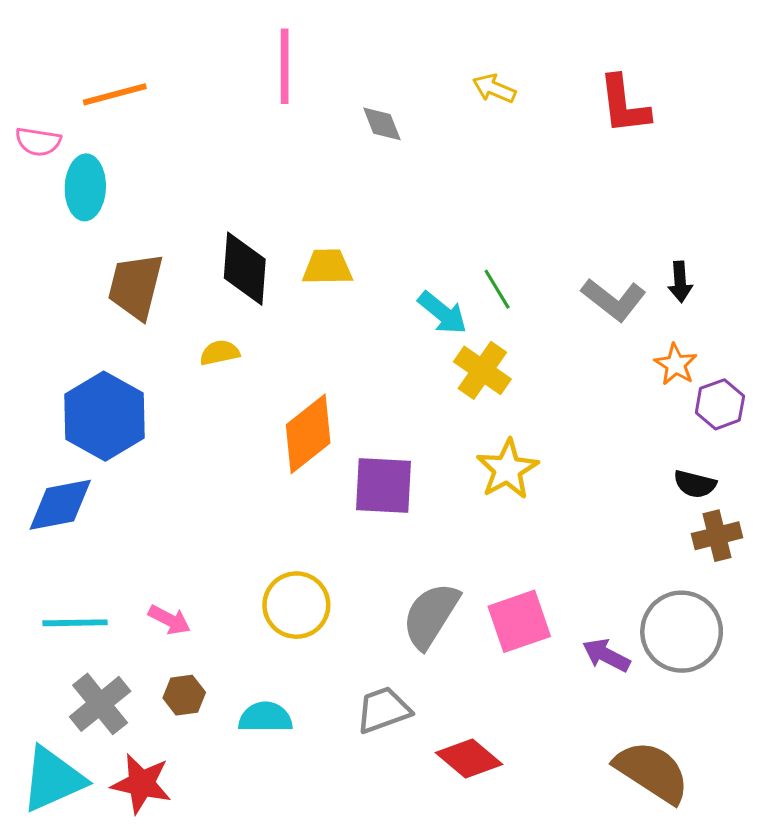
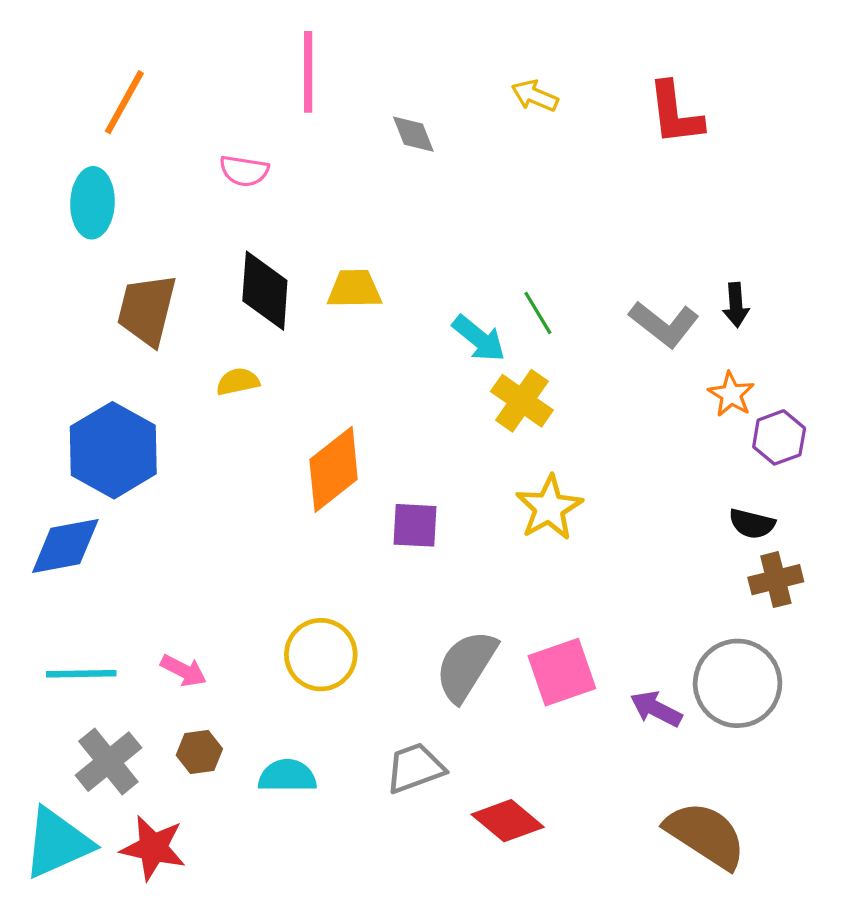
orange line: (115, 94) -> (124, 102), turned -46
pink semicircle: (38, 142) -> (244, 171), moved
purple square: (383, 486) -> (415, 525), size x0.7

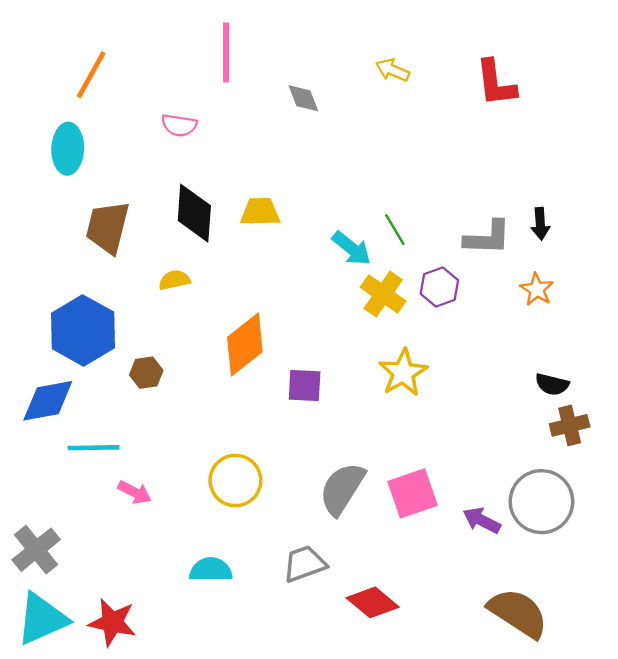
gray L-shape: (664, 324) -> (488, 238), turned -36
purple hexagon: (779, 437) -> (439, 287), moved
cyan line: (81, 674) -> (94, 448), moved
brown hexagon: (199, 752) -> (146, 373), moved
gray cross: (108, 762) -> (36, 550), moved

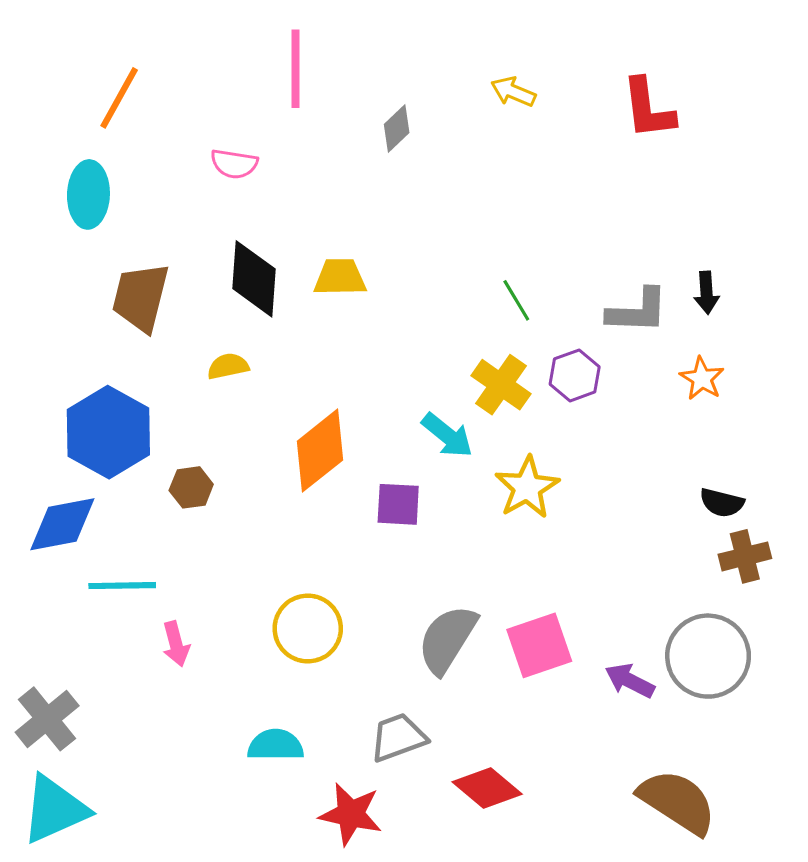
gray diamond: (303, 98) -> (397, 129), turned 68
cyan arrow: (351, 248) -> (447, 435), moved
pink arrow: (135, 492) -> (176, 644), turned 48
red star: (112, 622) -> (351, 814), moved

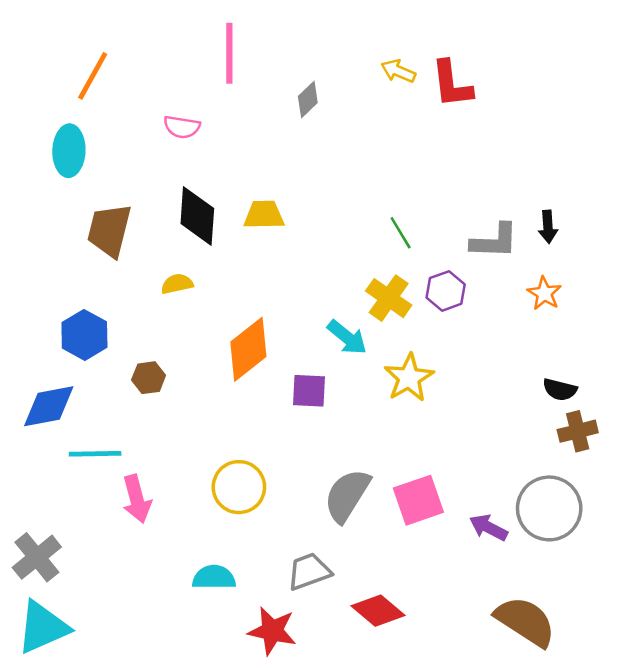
red L-shape: (648, 109) -> (452, 84), moved
blue hexagon: (108, 432) -> (84, 335), size x0.7
pink arrow: (176, 644) -> (137, 499), size x1.4

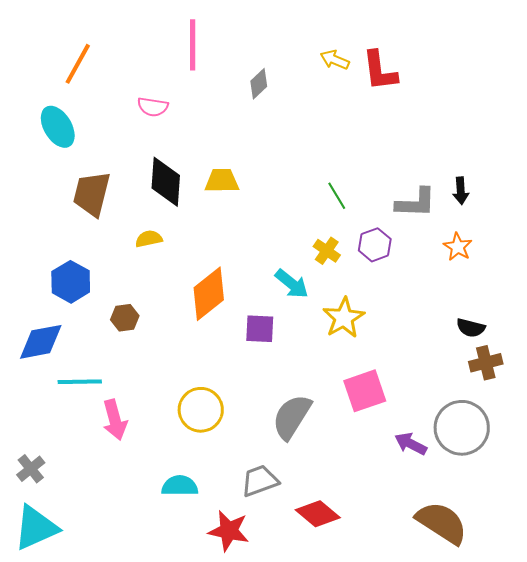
cyan ellipse: (69, 151) -> (58, 127), turned -33
yellow cross: (389, 298) -> (327, 251), size x0.7
pink square: (418, 500) -> (365, 391), moved
gray cross: (37, 557) -> (31, 469), size x0.7

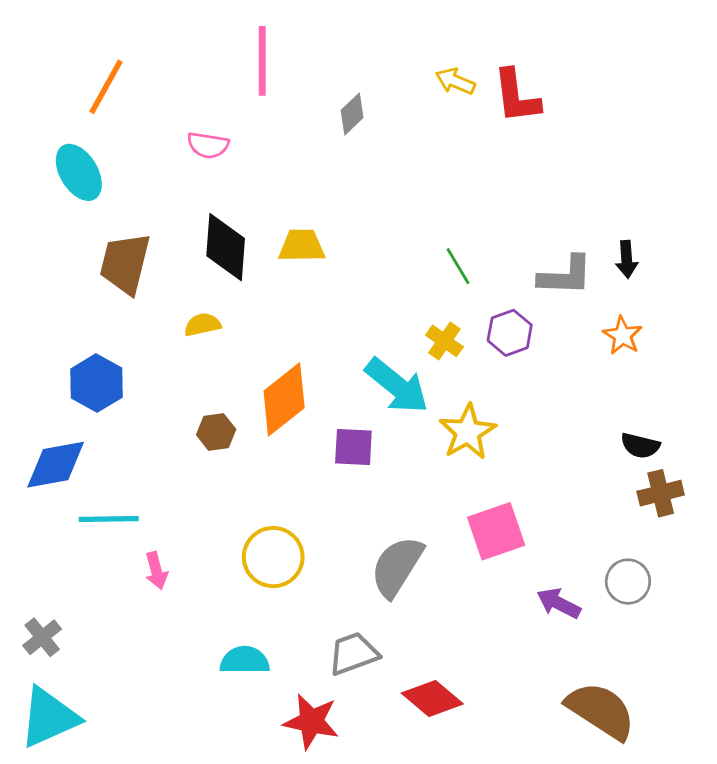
cyan arrow: (292, 284) -> (397, 386), size x1.4
brown hexagon: (125, 318) -> (216, 432), moved
pink arrow: (115, 420) -> (156, 571), size x0.7
gray circle: (462, 428) -> (628, 582), size x0.6

